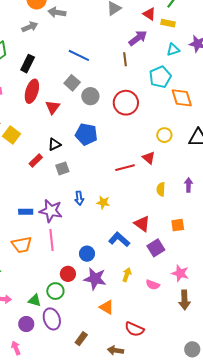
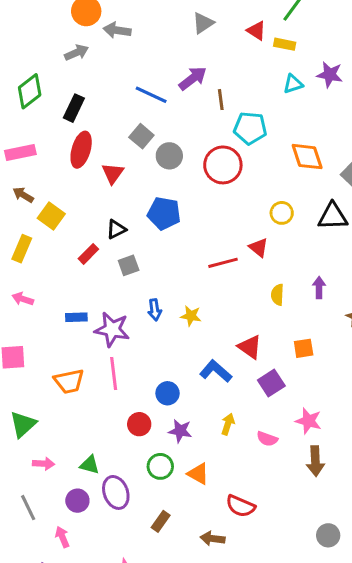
purple arrow: (138, 38) -> (193, 78), moved
cyan pentagon: (160, 77) -> (250, 128), moved, turned 30
blue rectangle: (26, 212) -> (76, 317), moved
purple star: (95, 279) -> (180, 431), size x0.7
green circle: (55, 291) -> (160, 466), moved

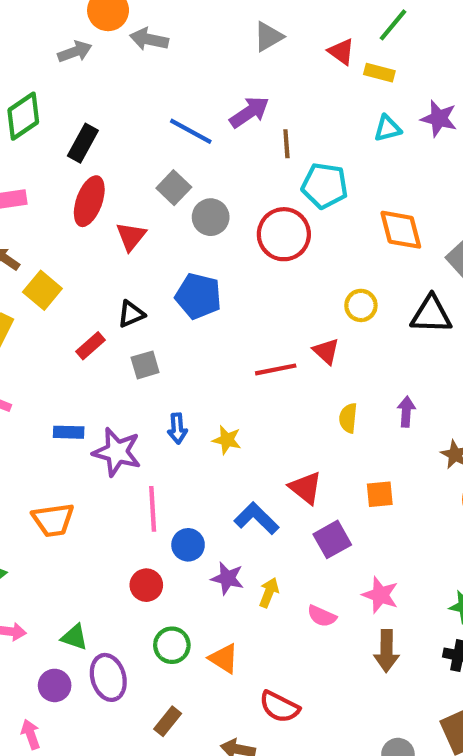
gray arrow: (77, 53) -> (75, 52), moved
pink line: (114, 374) -> (153, 509), moved
purple star: (180, 431) -> (227, 578), moved

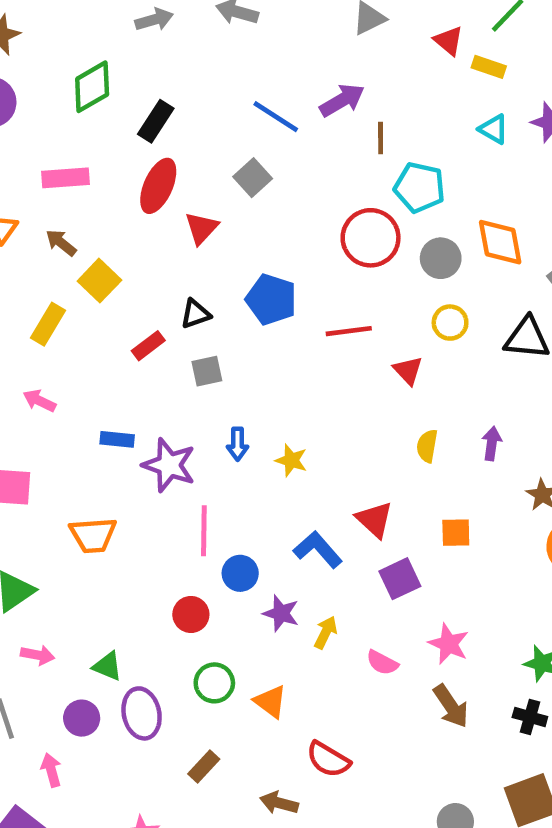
cyan triangle: (388, 128) -> (493, 129), turned 40
gray circle: (211, 217) -> (441, 258), moved
red line: (276, 369) -> (349, 331), moved
brown arrow: (386, 651) -> (451, 706), turned -39

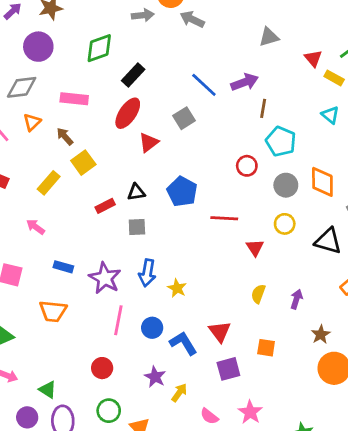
red circle: (371, 238) -> (247, 166), size x0.6
blue rectangle: (117, 439) -> (63, 267), moved
blue arrow: (237, 444) -> (147, 273), size x1.4
blue circle: (240, 573) -> (152, 328), moved

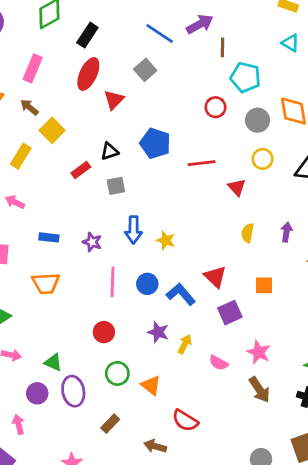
pink rectangle: (74, 99) -> (33, 68), turned -64
purple star: (105, 278) -> (92, 242), size x0.6

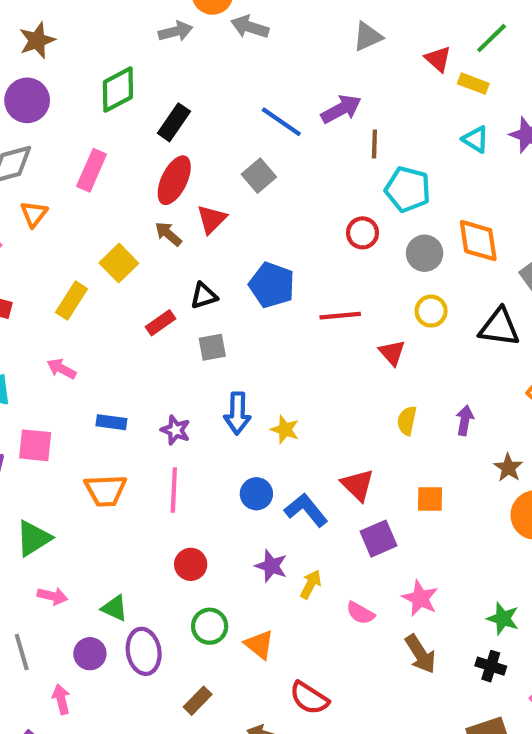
brown arrow: (29, 107) -> (168, 234), moved
pink line: (112, 282) -> (174, 490), moved

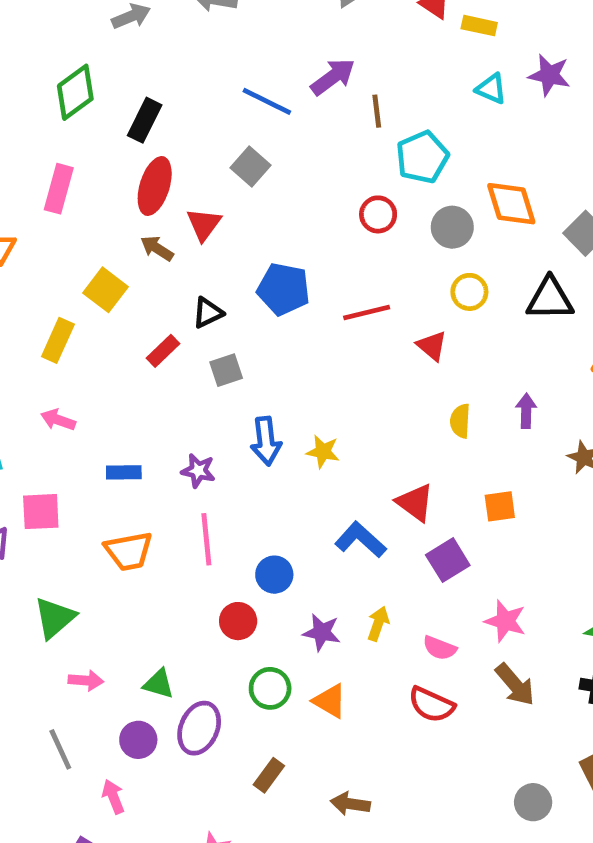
cyan pentagon: (408, 189) -> (422, 157), turned -30
blue circle: (256, 494) -> (274, 575), moved
purple star: (271, 566) -> (322, 632), moved
purple ellipse: (144, 651) -> (199, 728), turned 42
red semicircle: (309, 698) -> (431, 705), moved

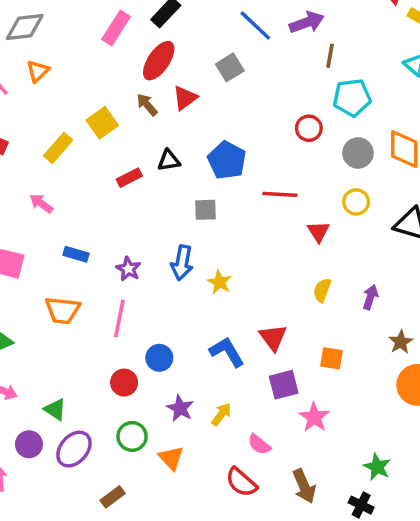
pink rectangle: (59, 189) -> (116, 28), moved
gray square: (226, 370) -> (206, 210), moved
pink star: (505, 621) -> (314, 417), moved

